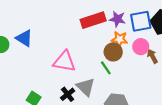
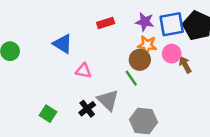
red rectangle: (93, 20) -> (106, 23), moved, size x0.6
blue triangle: (24, 38) -> (63, 44), moved
pink triangle: (64, 61) -> (84, 71), size x0.6

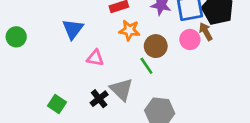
blue triangle: (63, 44) -> (73, 29), turned 35
orange star: (147, 45) -> (129, 30), moved
brown arrow: (185, 65) -> (206, 32), moved

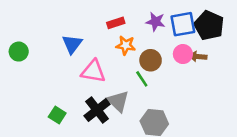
brown arrow: (206, 32) -> (198, 57), moved, turned -56
pink triangle: (95, 58) -> (93, 71), size x1.5
black cross: (99, 99) -> (97, 110), size x1.5

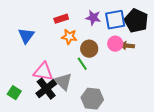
pink triangle: (93, 71) -> (43, 72), moved

